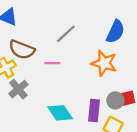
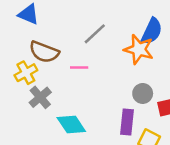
orange star: (104, 63) -> (139, 49), moved
gray circle: (115, 100) -> (143, 93), moved
cyan diamond: (60, 113) -> (71, 125), moved

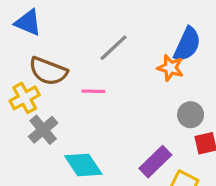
orange star: (139, 49) -> (170, 68), size x0.7
gray circle: (143, 93) -> (191, 115), moved
purple rectangle: (127, 122) -> (155, 162), turned 40

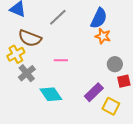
blue semicircle: (187, 44) -> (99, 18), moved
gray line: (113, 48) -> (58, 17), moved
pink line: (93, 91) -> (61, 60), moved

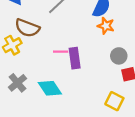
gray cross: (27, 73) -> (18, 83), moved
purple rectangle: (94, 92) -> (75, 58), moved, turned -54

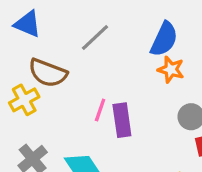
pink line: (61, 52) -> (100, 110), turned -72

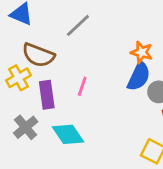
blue semicircle: (164, 39) -> (139, 76), moved
purple rectangle: (122, 120) -> (47, 95), moved

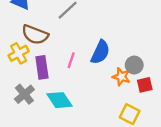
orange star: (142, 52) -> (121, 77), moved
blue semicircle: (139, 76) -> (100, 52), moved

